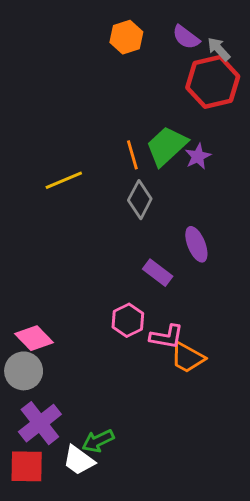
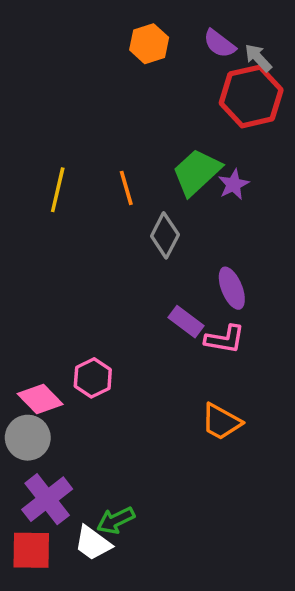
orange line: (132, 155) -> (126, 188), moved
yellow line: (64, 180) -> (58, 190), moved, turned -54
pink hexagon: (128, 320) -> (93, 378), moved
pink L-shape: (167, 337) -> (225, 339), moved

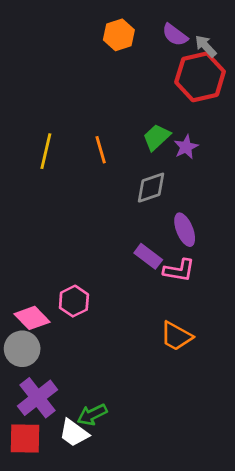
green trapezoid: (197, 172) -> (157, 137), size x0.7
gray diamond: (165, 235) -> (151, 188), moved, turned 44

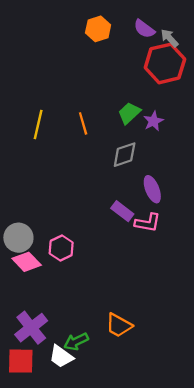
orange trapezoid: (176, 336) -> (119, 325), moved
gray circle: (22, 349) -> (18, 238), moved

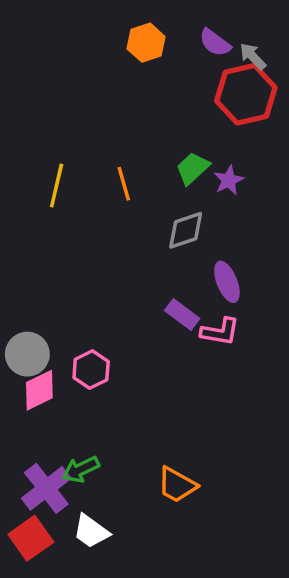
pink diamond: (27, 262) -> (39, 390), turned -72
green arrow: (76, 341) -> (81, 469), moved
red square: (21, 361) -> (31, 538), turned -36

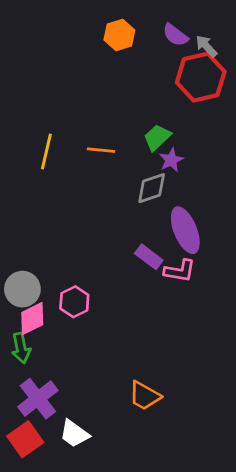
purple star: (229, 180) -> (171, 160), moved
orange line: (124, 184) -> (101, 150), turned -68
purple ellipse: (227, 282) -> (185, 230), size x1.4
green arrow: (81, 469) -> (21, 348), moved, turned -76

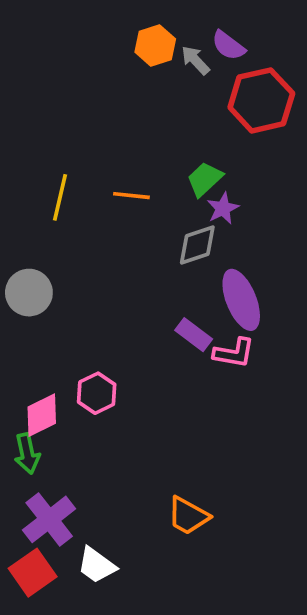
gray arrow: (206, 46) -> (195, 60), moved
gray circle: (22, 289) -> (29, 293), moved

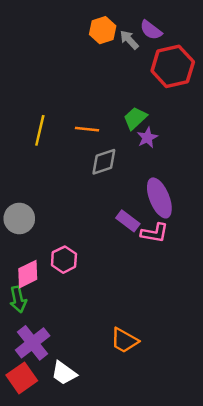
gray diamond: (197, 245) -> (104, 162), moved
gray circle: (29, 293) -> (19, 218), moved

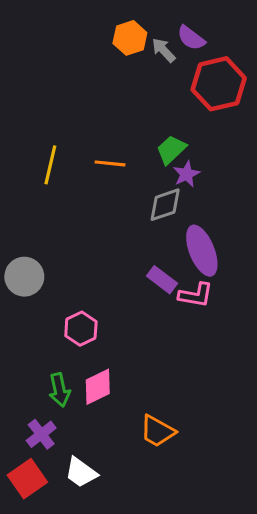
gray diamond: (104, 162) -> (165, 205), moved
pink diamond: (28, 274) -> (98, 387), moved
green arrow: (18, 299) -> (60, 390), moved
purple cross: (33, 343) -> (41, 434), size x0.7

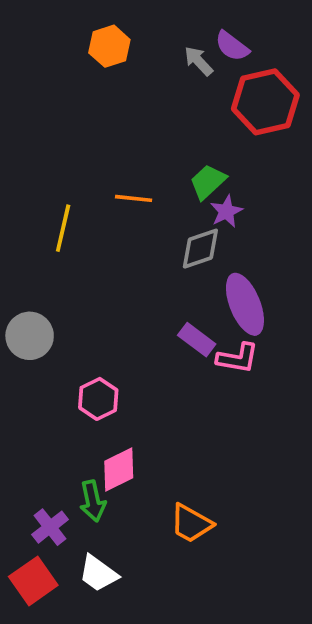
orange hexagon: (130, 38) -> (109, 46), moved
yellow line: (50, 165) -> (63, 228), moved
green arrow: (60, 390) -> (93, 501), moved

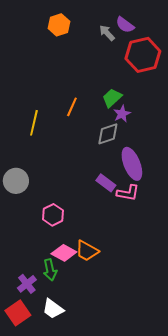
orange line: (134, 198) -> (72, 107), turned -72
pink diamond: (119, 470) -> (64, 253), turned 55
orange trapezoid: (191, 523) -> (87, 251), moved

